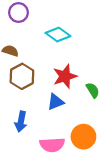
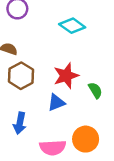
cyan diamond: (58, 35) -> (72, 26), moved

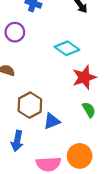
brown hexagon: (21, 76) -> (30, 105), moved
red star: (66, 76) -> (84, 77), moved

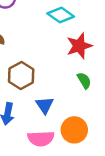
blue triangle: (52, 121) -> (45, 105), moved, turned -42

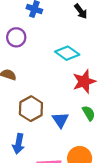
blue triangle: (45, 105) -> (60, 120), moved

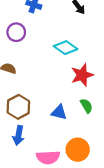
brown hexagon: (31, 109) -> (18, 107), moved
blue triangle: (60, 120) -> (59, 112), turned -42

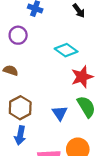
green semicircle: (86, 106) -> (86, 107), size x1.5
blue triangle: (59, 112) -> (60, 113), turned 42

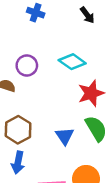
purple circle: (18, 35) -> (27, 66), moved

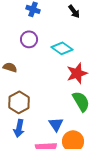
purple circle: (27, 66) -> (29, 39), moved
blue triangle: (65, 136) -> (56, 124), moved

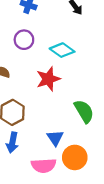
red star: (77, 73) -> (48, 79), moved

